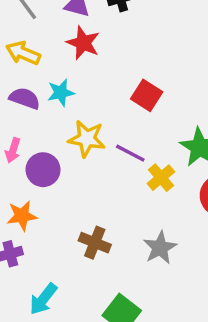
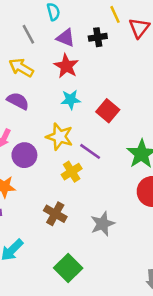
cyan star: (61, 93) -> (71, 100), moved
yellow cross: (161, 178) -> (72, 172), moved

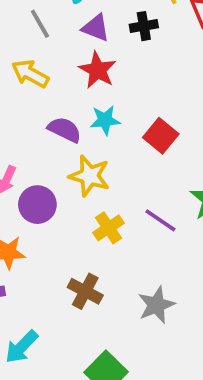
purple semicircle: (18, 101) -> (65, 130), moved
purple line: (90, 151) -> (160, 220), moved

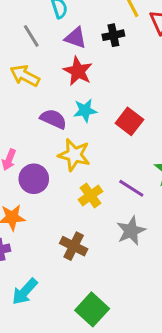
gray star: (156, 305) -> (131, 231), moved

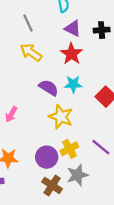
gray line: (31, 36) -> (28, 23), moved
purple circle: (34, 179) -> (47, 157), moved
gray star: (131, 231) -> (77, 175), moved

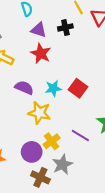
cyan star: (73, 84) -> (53, 88), moved

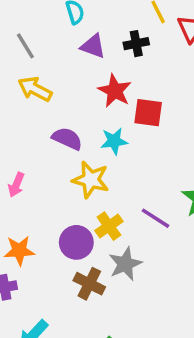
red star: (41, 53) -> (115, 91), moved
red square: (78, 88) -> (148, 113), moved, turned -30

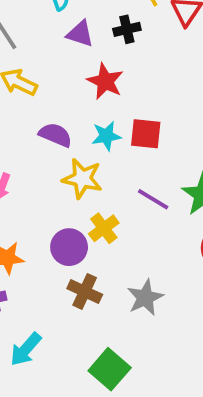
red square: (148, 113) -> (146, 134), moved
purple line: (156, 218) -> (153, 199), moved
gray star: (125, 264) -> (145, 298), moved

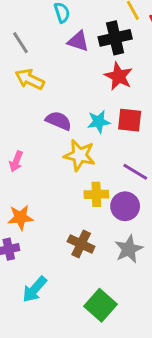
black cross: (127, 29) -> (115, 38), size x1.5
red star: (105, 81) -> (118, 76), moved
yellow cross: (104, 228) -> (96, 194), turned 35
purple circle: (69, 247) -> (125, 206), moved

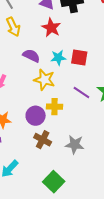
red star: (118, 76) -> (51, 28), moved
yellow arrow: (30, 79) -> (13, 27), turned -144
purple circle: (125, 206) -> (36, 116), moved
gray star: (129, 249) -> (75, 145), turned 30

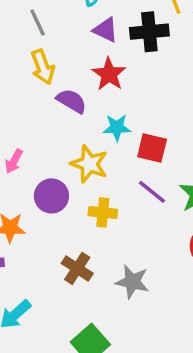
purple semicircle: (31, 56) -> (72, 101), moved
red square: (79, 58) -> (152, 148), moved
purple circle: (36, 116) -> (51, 196), moved

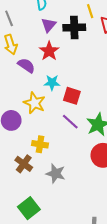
purple triangle: (106, 30) -> (49, 25), turned 42
yellow cross: (103, 212) -> (40, 144), moved

